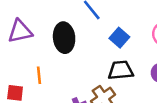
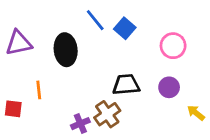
blue square: (119, 38) -> (125, 28), moved

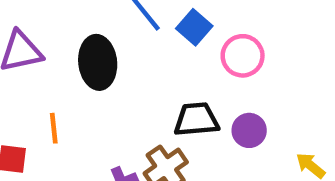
pink circle: (173, 46) -> (243, 56), moved
purple circle: (169, 87) -> (249, 130), moved

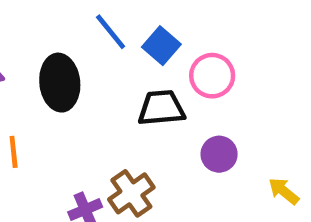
black trapezoid: (196, 119) -> (161, 108), moved

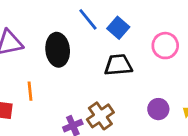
pink circle: (212, 76) -> (165, 46), moved
purple circle: (219, 154) -> (158, 109), moved

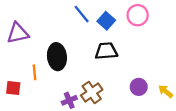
pink circle: (165, 46) -> (138, 15), moved
black ellipse: (58, 50) -> (57, 57), moved

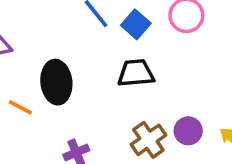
orange line: (35, 72) -> (20, 107), turned -56
brown cross: (92, 92) -> (148, 140), moved

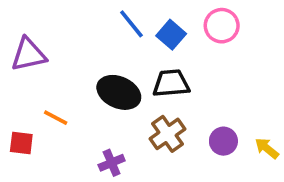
black ellipse: (56, 82) -> (119, 92), moved, turned -60
brown cross: (148, 140) -> (168, 134), moved

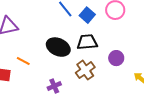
purple circle: (223, 141) -> (116, 58), moved

